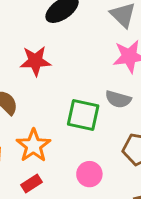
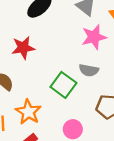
green square: (83, 115) -> (63, 85), turned 30

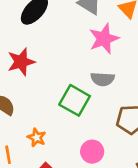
orange star: (28, 112) -> (37, 138), size x0.6

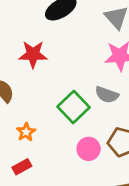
pink circle: (92, 152) -> (89, 149), moved

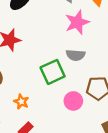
green square: (74, 107) -> (53, 72), turned 35

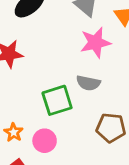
pink circle: (73, 101) -> (45, 141), moved

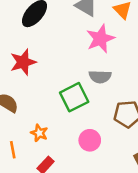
pink circle: (45, 141) -> (90, 140), moved

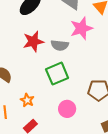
red star: (23, 62) -> (33, 41), moved
gray semicircle: (100, 77) -> (60, 45), moved

